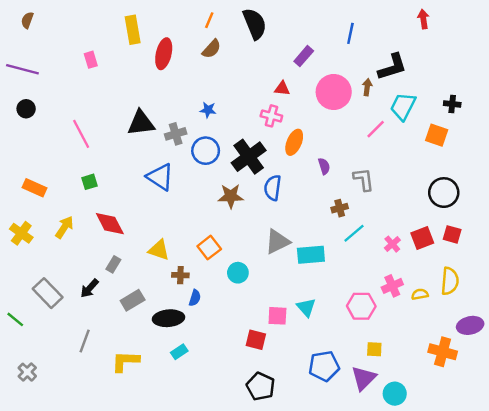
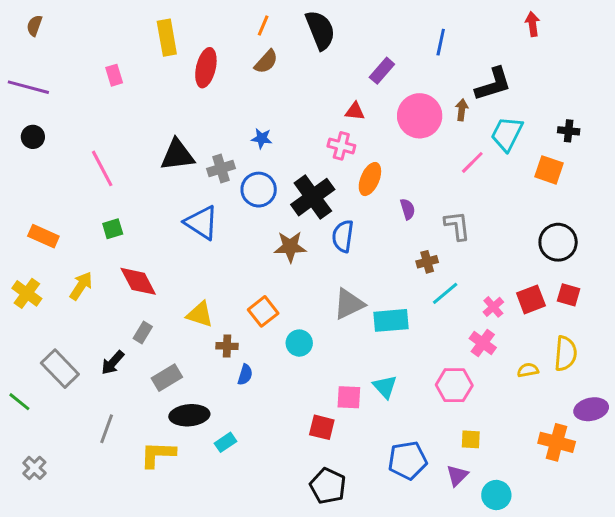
pink cross: (392, 286) -> (483, 343), moved, turned -30
black ellipse: (168, 318) -> (189, 415), moved
purple triangle: (364, 378) -> (457, 475), size x0.7

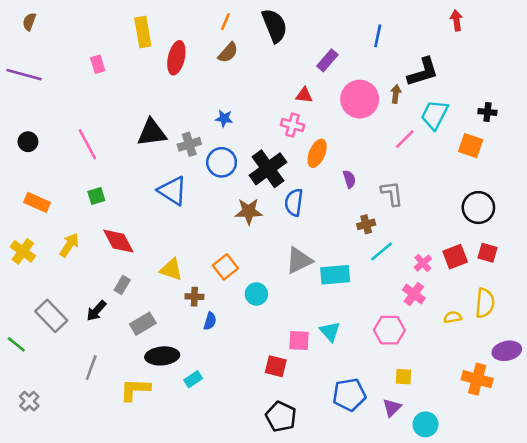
black circle: (33, 137) -> (28, 142), moved

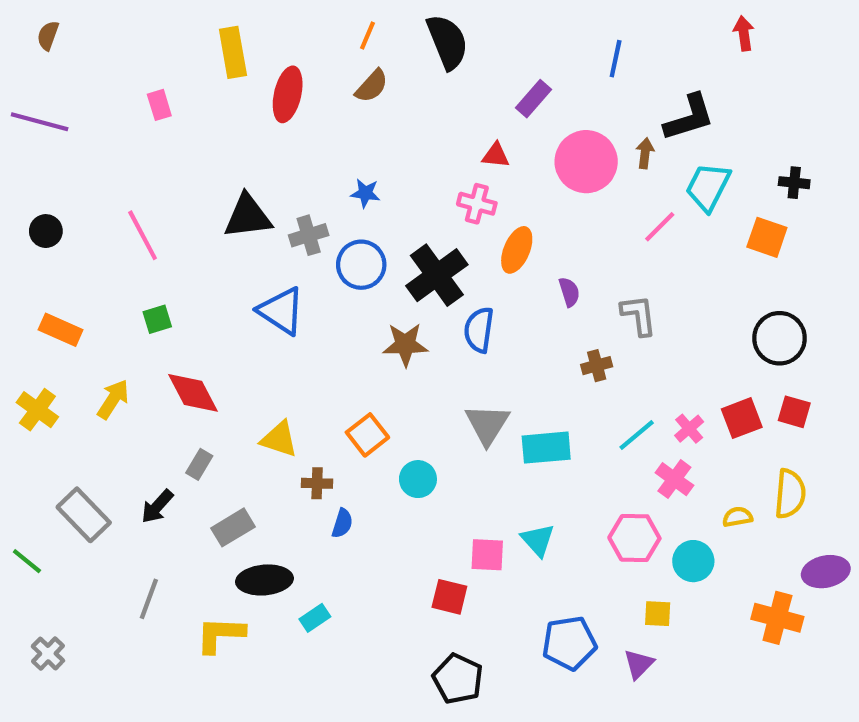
cyan line: (382, 251) -> (637, 435), moved
gray triangle: (299, 260) -> (487, 424), turned -32
cyan circle: (425, 424) -> (693, 561), moved

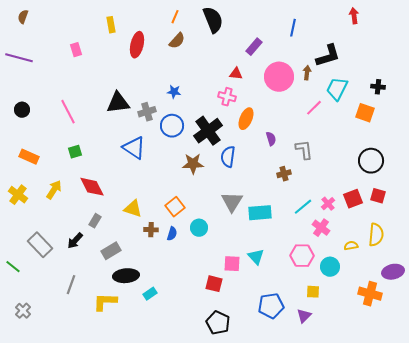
yellow rectangle: (233, 52) -> (111, 25), size x0.7
blue semicircle: (342, 523) -> (172, 234), moved

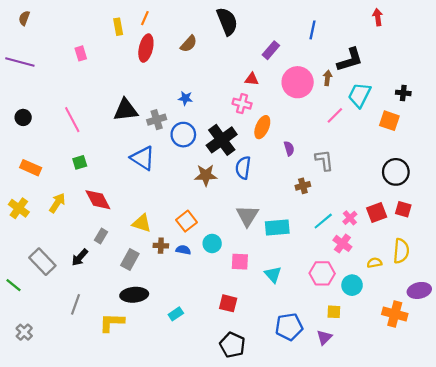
orange line: (175, 17) -> (145, 18), moved
blue semicircle: (172, 234) -> (183, 250), turned -96
gray rectangle: (111, 251) -> (130, 260), moved, turned -30
pink square: (232, 264) -> (240, 262), moved
cyan rectangle: (150, 294) -> (176, 314), moved

